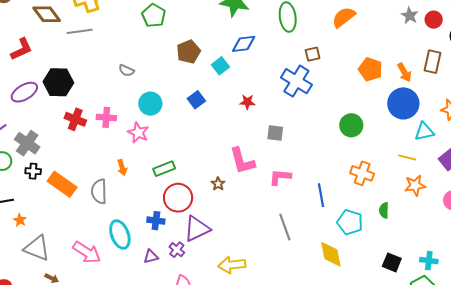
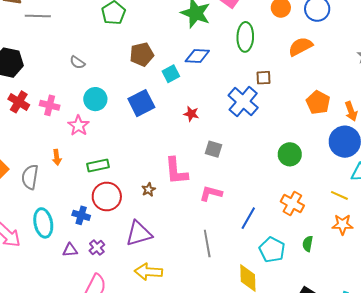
blue square: (196, 100) -> (141, 103), size x1.5
blue line: (321, 195) -> (248, 218), turned 30
purple triangle: (197, 229) -> (139, 234), moved

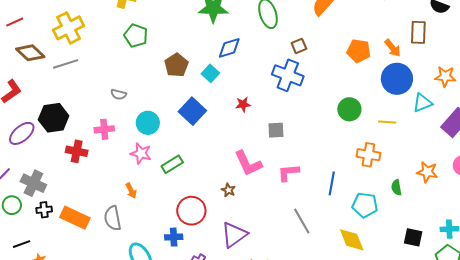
pink cross: (50, 105) -> (104, 129), moved
green rectangle: (98, 166) -> (172, 164), moved
yellow line: (339, 195) -> (387, 122), moved
orange star: (342, 224) -> (427, 172), moved, turned 30

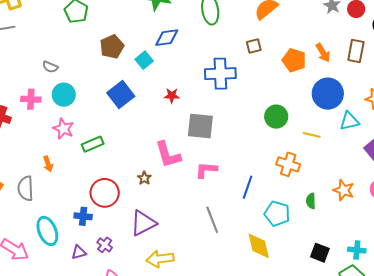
brown square: (299, 46) -> (254, 46), moved
orange arrow: (393, 48) -> (323, 53), moved
blue cross: (288, 75) -> (220, 74), turned -32
cyan circle: (148, 123) -> (64, 95), moved
gray square: (276, 130) -> (200, 126), size x1.6

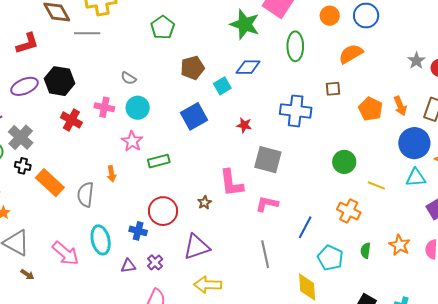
blue circle: (328, 94) -> (414, 143), moved

